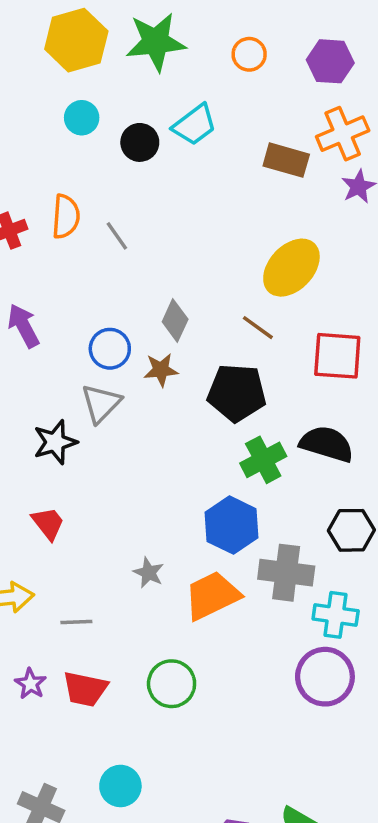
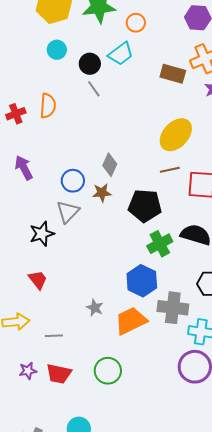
orange circle: (249, 54) -> (136, 23), moved
gray line: (117, 236) -> (94, 89), moved
brown line: (258, 328) -> (170, 170), moved, turned -48
purple star: (30, 684) -> (28, 371), turned 30

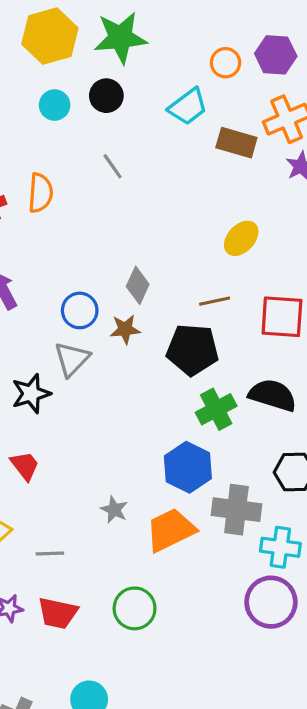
orange circle: (136, 23) -> (226, 63), moved
cyan trapezoid: (121, 54) -> (188, 107), moved
black circle: (90, 64) -> (106, 96), moved
yellow ellipse: (176, 135) -> (241, 238), size x0.7
brown line: (170, 170) -> (215, 301), moved

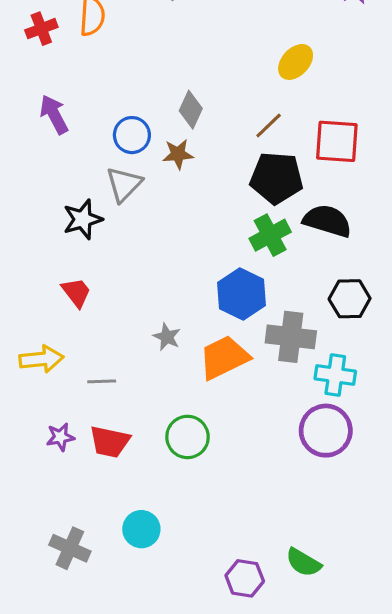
brown line: (215, 301) -> (269, 126), turned -32
black pentagon: (193, 350) -> (276, 178), moved

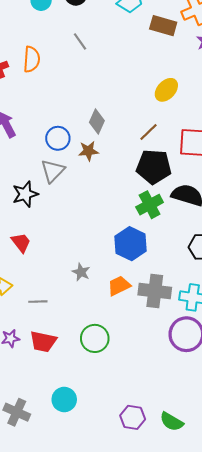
gray cross: (291, 337) -> (155, 291), moved
orange trapezoid: (224, 358) -> (119, 286), size x0.7
purple hexagon: (245, 578) -> (133, 417), moved

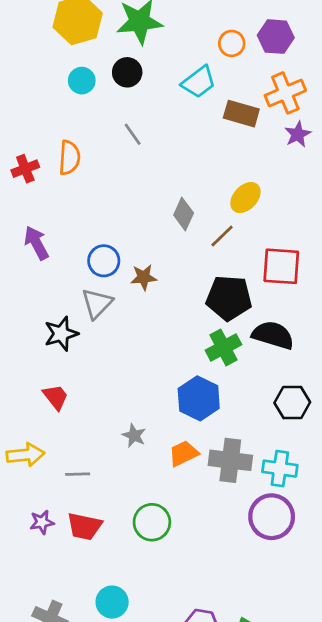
gray diamond: (97, 121) -> (184, 214), moved
brown line: (148, 132) -> (222, 236), moved

